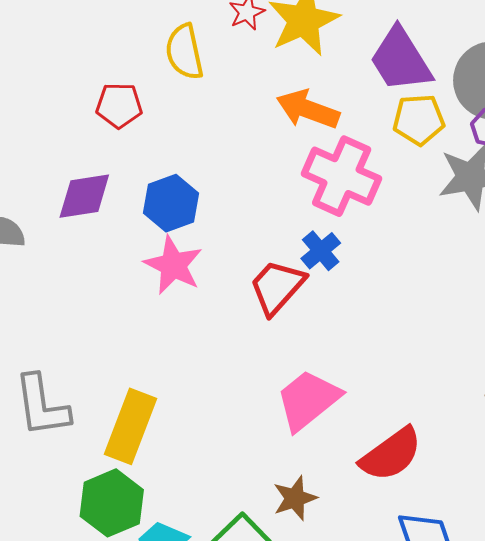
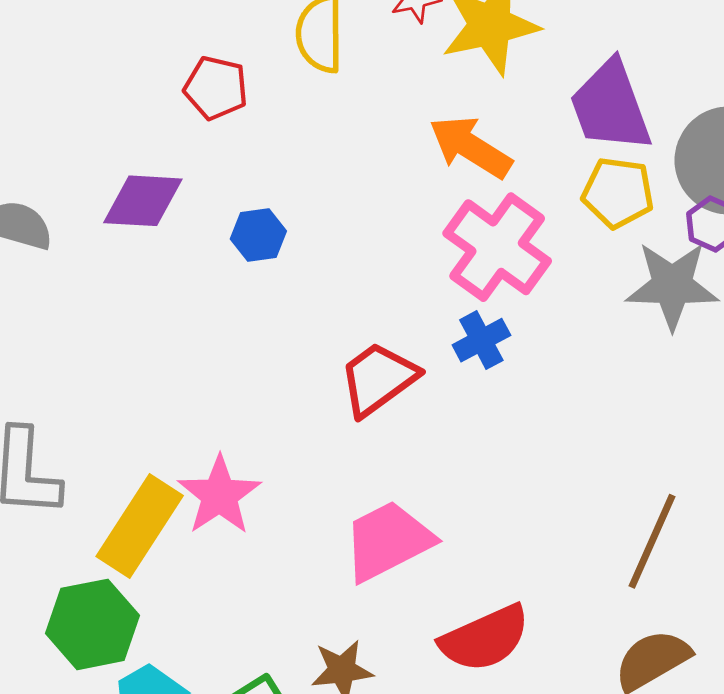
blue hexagon: (171, 203) -> (258, 235), size x0.7
blue cross: (321, 251) -> (481, 340), moved
pink star: (173, 265) -> (219, 495), moved

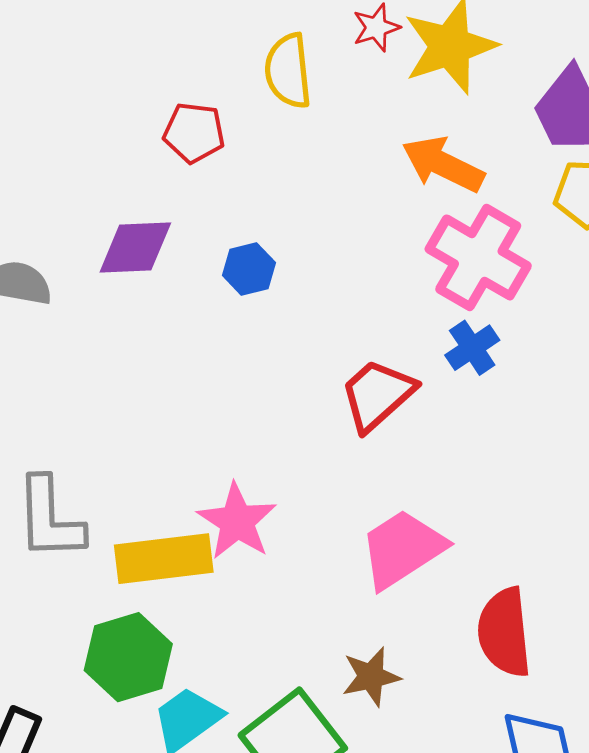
yellow rectangle: (140, 526) -> (164, 559), turned 56
red semicircle: (485, 638) -> (504, 632), turned 114

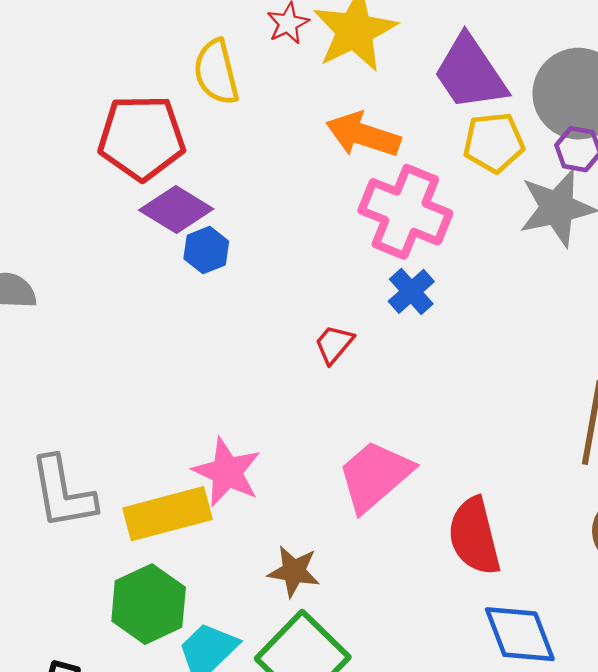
red pentagon: (194, 133) -> (142, 138), size x1.6
purple diamond: (135, 248) -> (176, 210), moved, turned 42
red trapezoid: (377, 395) -> (334, 344), size x0.6
brown star: (371, 677) -> (294, 571), moved, turned 30

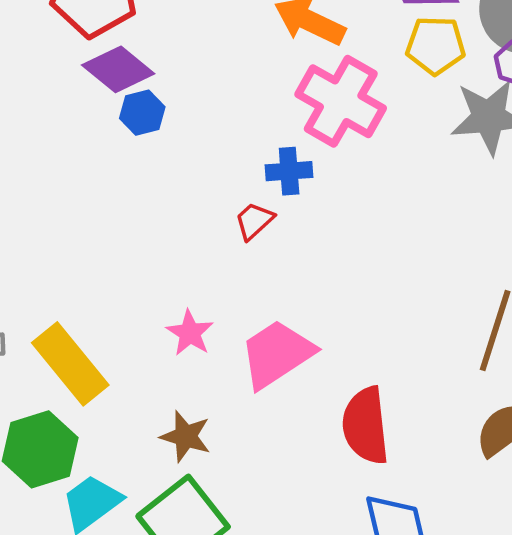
blue cross: (411, 291) -> (289, 171), moved, turned 30
pink star: (227, 472) -> (190, 333), moved, size x0.7
yellow rectangle: (168, 514) -> (70, 364), turned 58

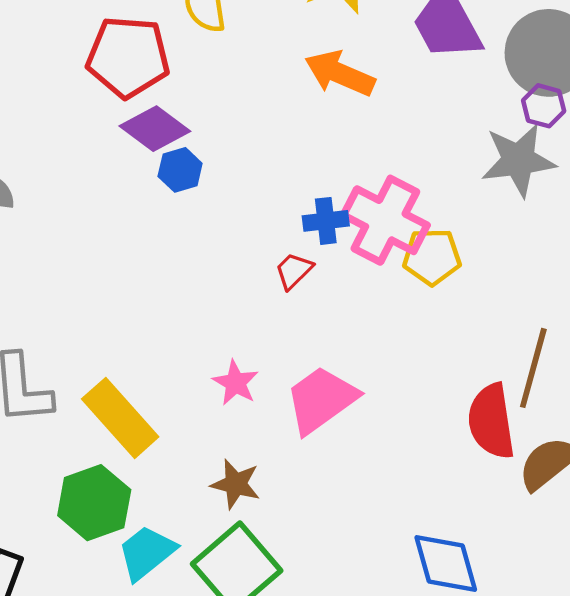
yellow pentagon: (436, 45) -> (432, 257), moved
pink cross: (341, 101) -> (385, 220), moved
red semicircle: (366, 426) -> (491, 421), moved

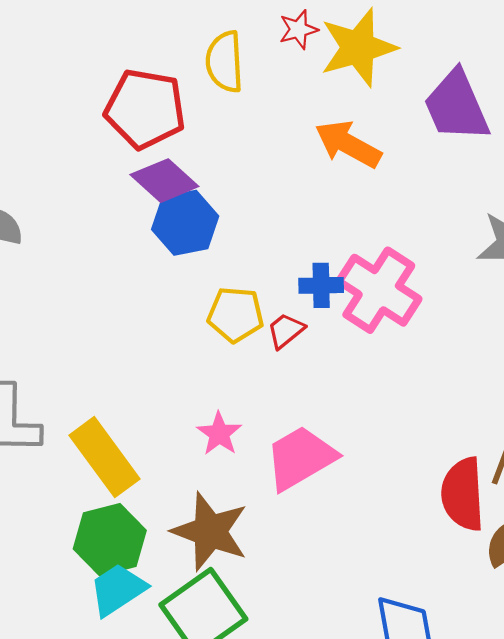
blue hexagon: (180, 170) -> (185, 223), size x1.5
yellow pentagon: (432, 257) -> (236, 315), moved
brown star: (236, 484) -> (210, 531), size x1.6
green hexagon: (94, 503) -> (110, 540), moved

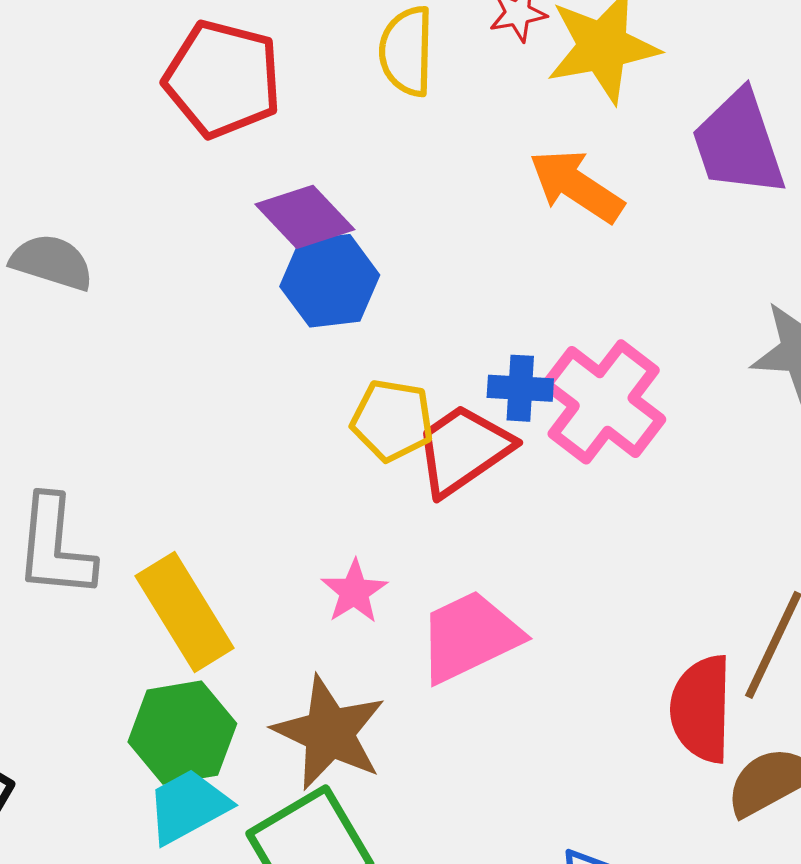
red pentagon: (145, 109) -> (223, 79), moved
red trapezoid: (286, 331) -> (463, 450), size x1.8

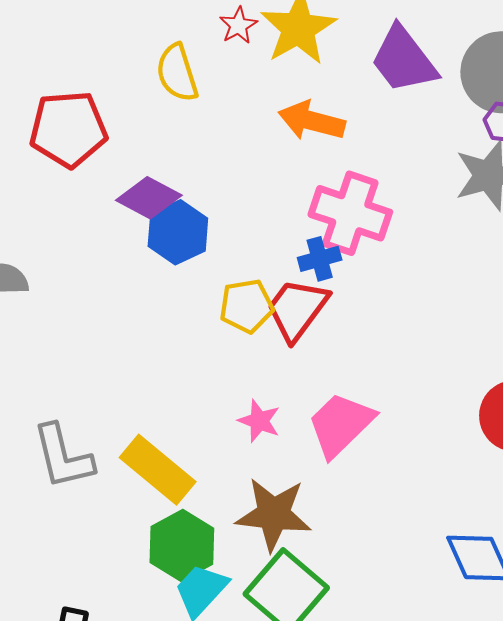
pink cross: (604, 402) -> (350, 213), moved

